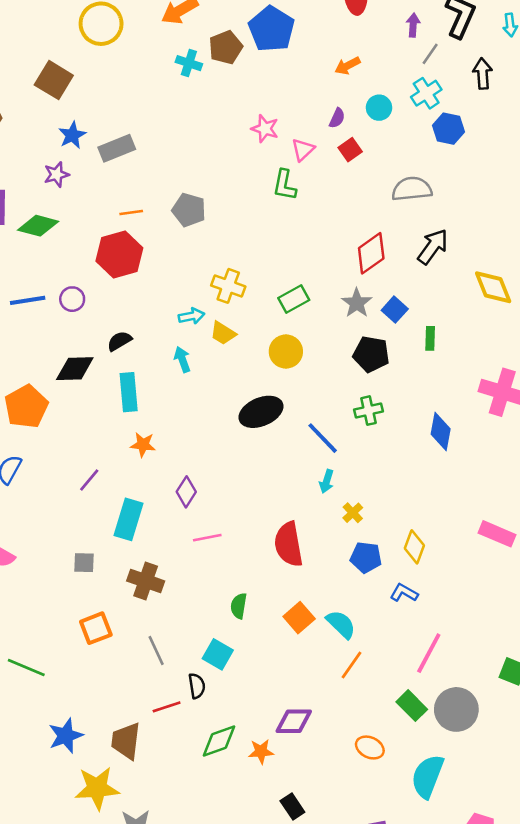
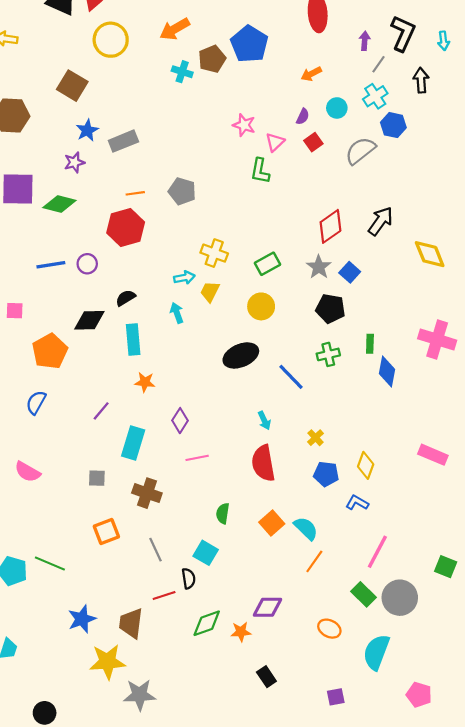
gray semicircle: (412, 189) -> (360, 151), moved, turned -32
yellow trapezoid: (223, 333) -> (210, 291), turned 85
green rectangle: (430, 338) -> (370, 344), moved
cyan arrow: (327, 481) -> (264, 421), moved, turned -42

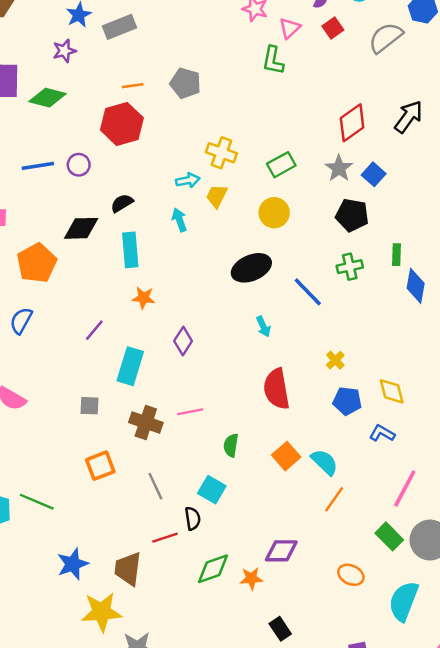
cyan arrow: (264, 421) -> (263, 327), moved
pink line: (197, 458) -> (190, 412), moved
yellow diamond: (366, 465) -> (392, 391), turned -35

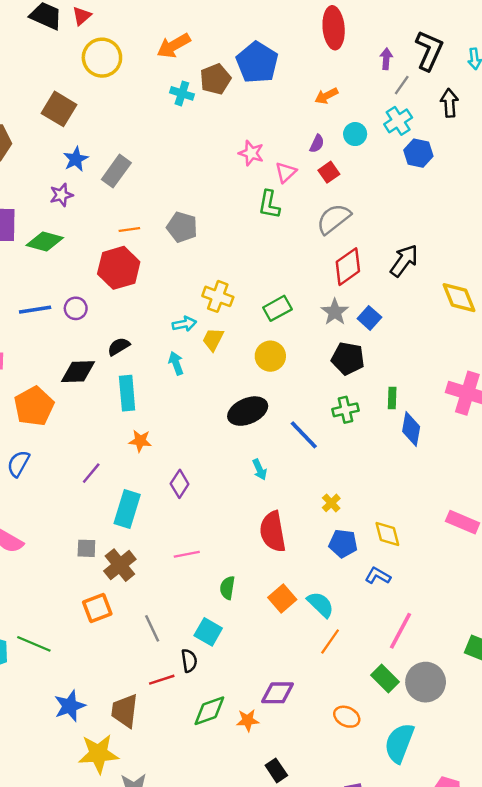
gray rectangle: (119, 27) -> (116, 171), turned -32
gray semicircle: (386, 38) -> (334, 219), moved
brown cross: (146, 423) -> (120, 565), moved, turned 32

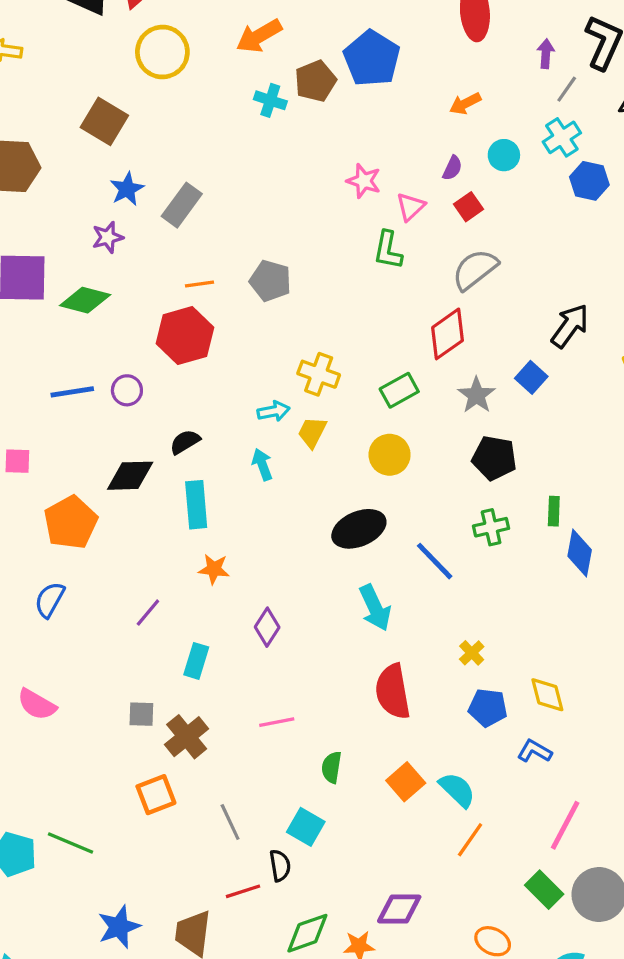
red diamond: (348, 267) -> (448, 334), moved
blue square: (369, 318) -> (531, 377), moved
cyan arrow: (260, 470) -> (375, 608), size x1.6
cyan rectangle: (127, 509) -> (196, 661), size x0.7

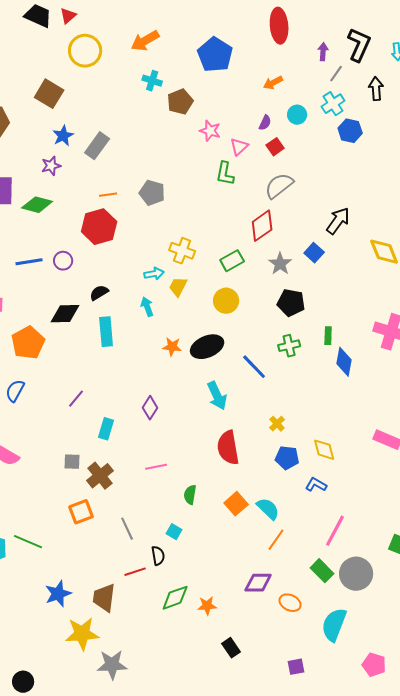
brown pentagon: (315, 81) -> (180, 102), moved
orange star: (214, 569) -> (172, 347), moved
cyan square: (306, 827) -> (174, 532), size x0.7
purple diamond: (399, 909) -> (258, 583), moved

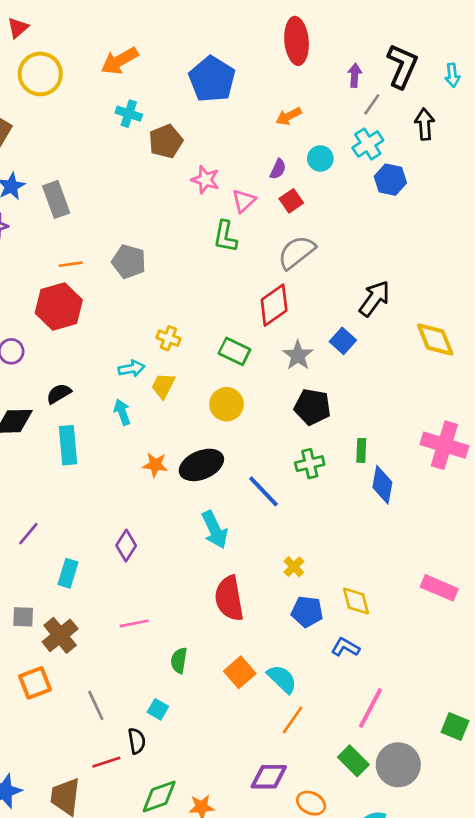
gray rectangle: (97, 146) -> (56, 199), turned -56
yellow cross: (182, 251) -> (168, 338), size x0.7
green rectangle: (232, 261) -> (234, 351), turned 55

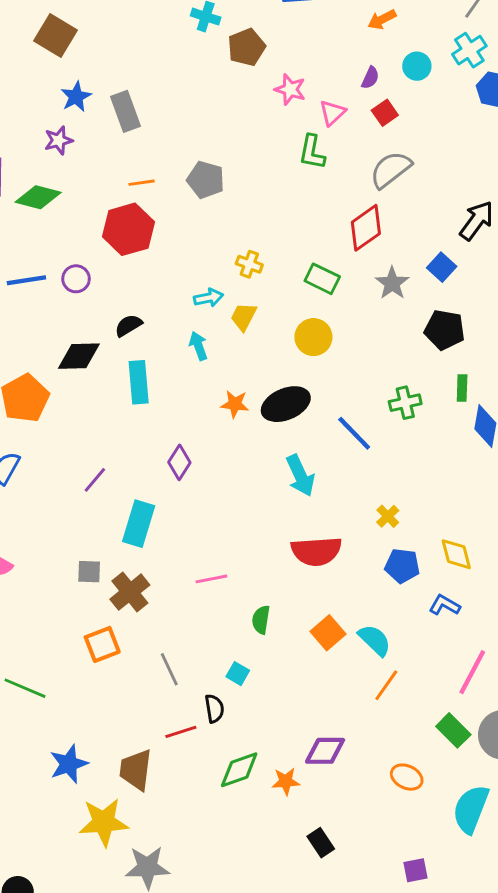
black pentagon: (312, 407) -> (445, 330), moved
purple diamond: (126, 546) -> (179, 462), moved
cyan rectangle: (68, 573) -> (139, 524), size x1.4
red semicircle: (229, 598) -> (316, 551), turned -84
purple diamond: (269, 777) -> (325, 751), moved

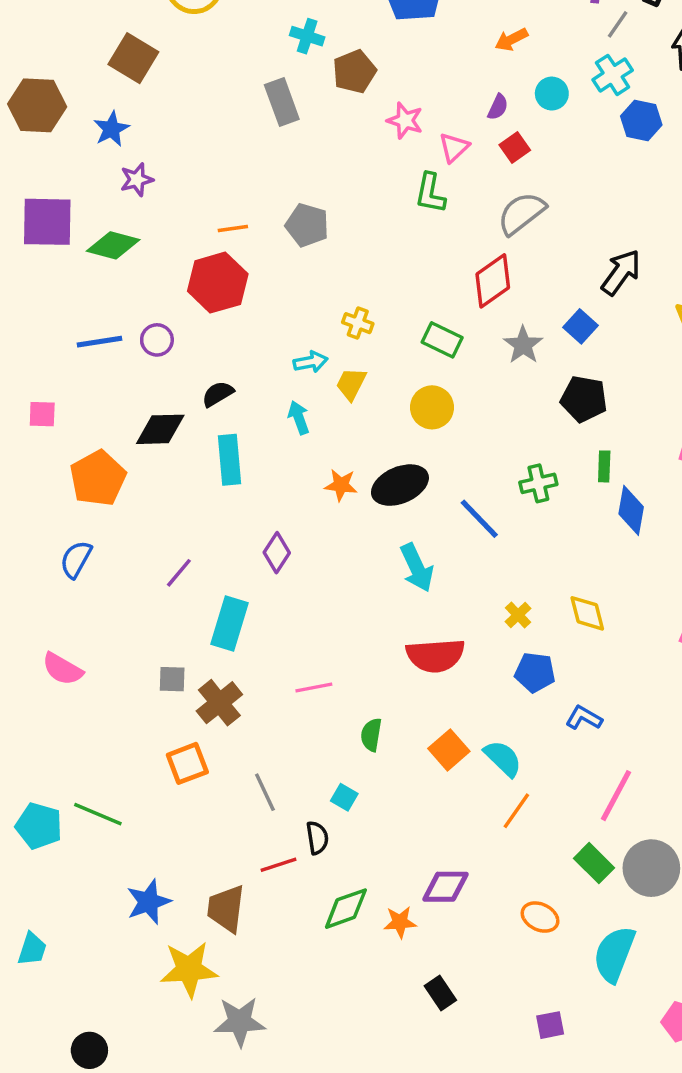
blue star: (76, 97) -> (111, 129), moved
gray rectangle: (126, 111) -> (282, 102), moved
yellow diamond: (456, 554) -> (587, 613), moved

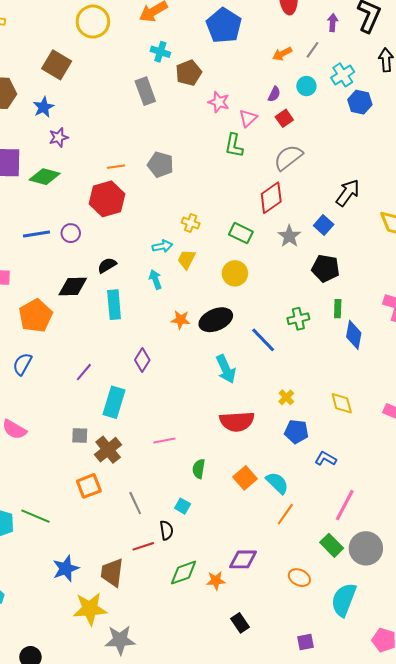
gray line: (618, 24) -> (312, 50), moved
yellow diamond: (587, 613) -> (342, 403), moved

